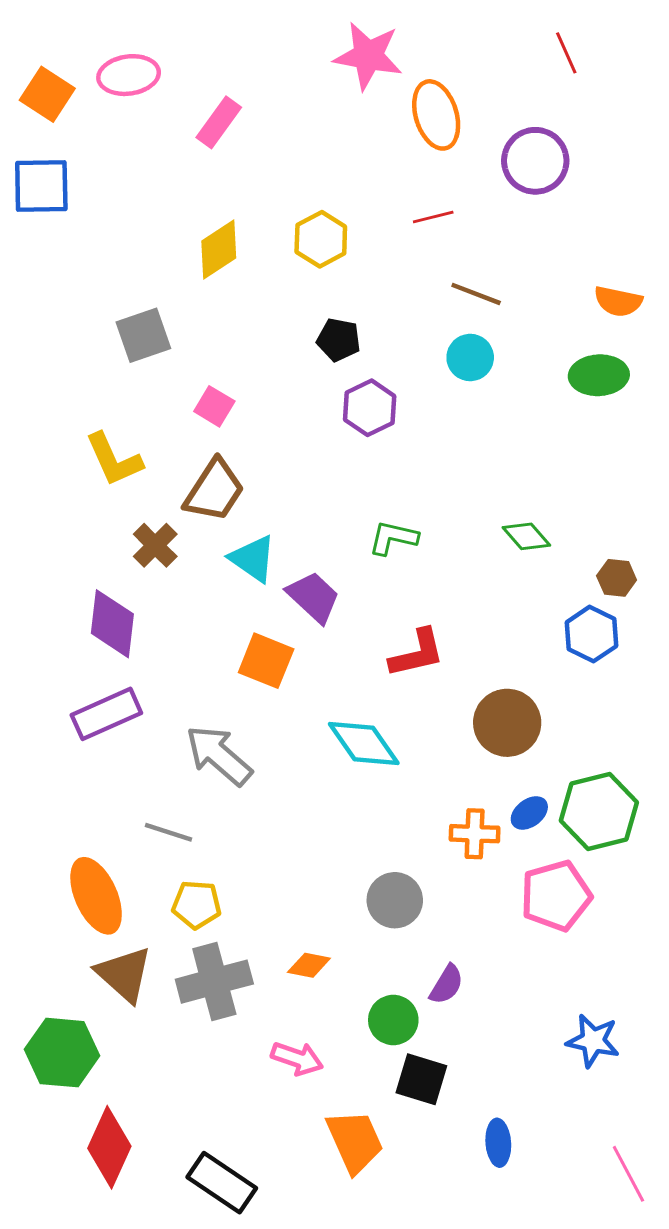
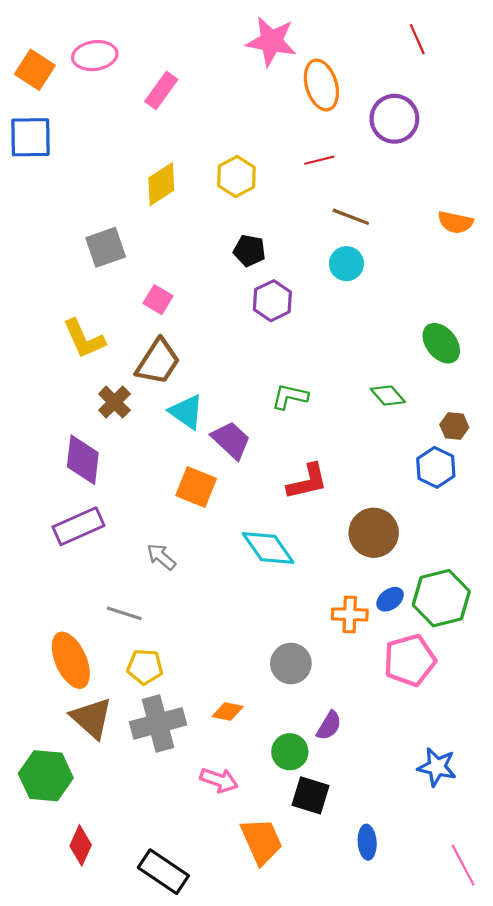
green ellipse: (599, 375) -> (441, 343), moved, turned 54
gray arrow: (219, 755) -> (161, 557), size x0.6
red diamond: (109, 1147) -> (81, 845), size x0.7

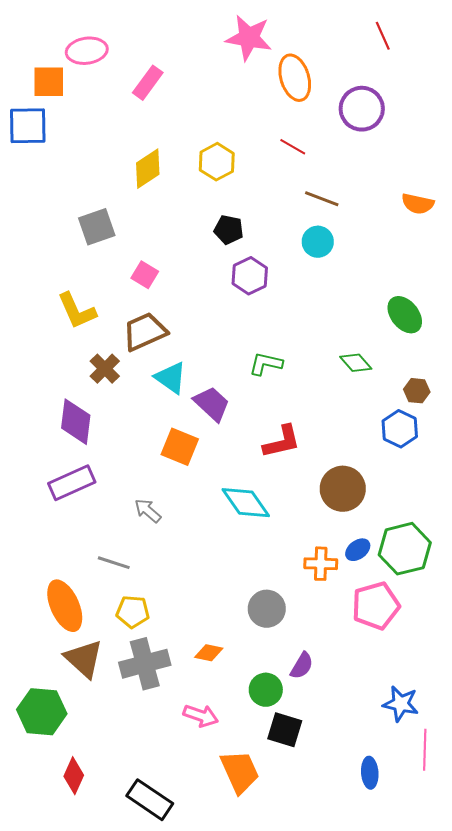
orange square: (35, 70) -> (49, 82), moved, turned -33
red line: (319, 160) -> (293, 147), turned 44
brown trapezoid: (158, 362) -> (145, 332), turned -147
blue ellipse: (367, 842) -> (370, 773), moved
pink line: (463, 865) -> (425, 750), moved, turned 30

